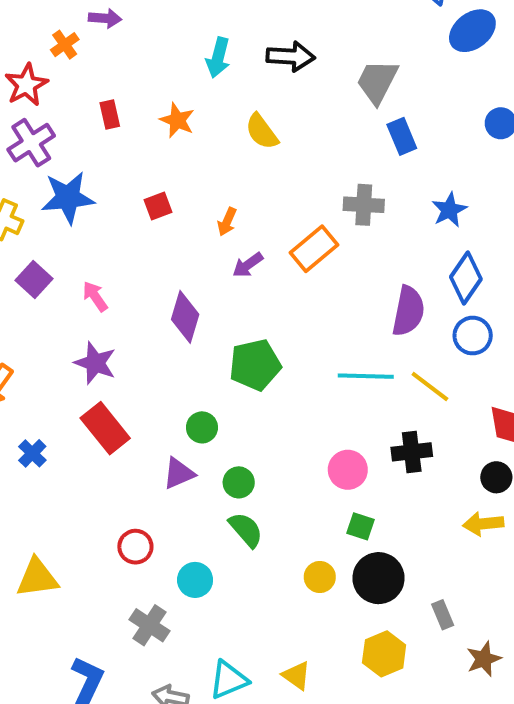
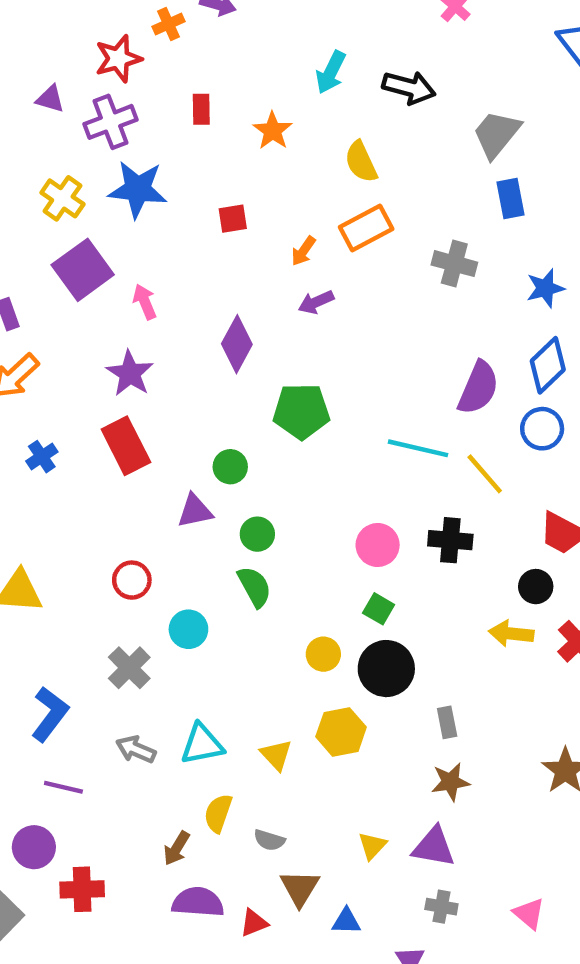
orange rectangle: (314, 249) -> (366, 228), moved
purple square: (34, 279) -> (83, 270), size x1.5
yellow hexagon: (384, 654) -> (341, 732), moved
brown star: (484, 659) -> (450, 782), moved

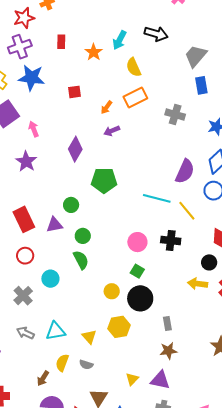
cyan arrow: (331, 72) -> (120, 40), moved
red rectangle: (126, 446) -> (24, 219), moved
gray semicircle: (269, 840) -> (86, 365), moved

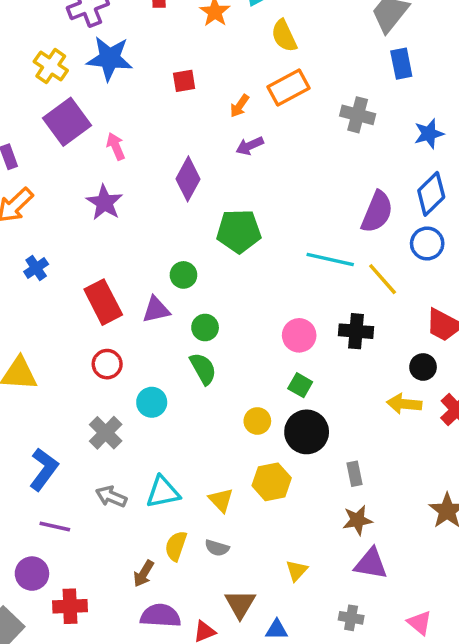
purple triangle: (160, 380) -> (371, 564), moved

